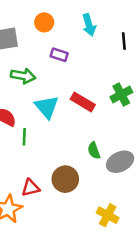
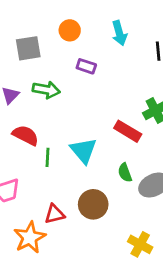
red rectangle: (83, 102) -> (128, 131), moved
cyan triangle: (47, 107) -> (84, 150), moved

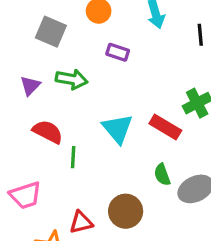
gray square: (28, 48) -> (51, 32), turned 32
cyan triangle: (84, 150) -> (118, 129), moved

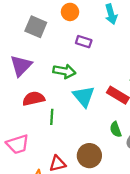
green arrow: (72, 79) -> (64, 71), moved
purple triangle: (30, 86) -> (21, 66), size x1.5
red semicircle: (48, 132) -> (34, 99), turned -40

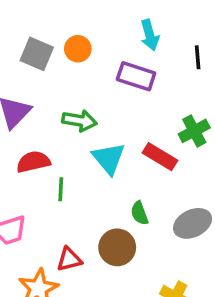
orange circle: (70, 12) -> (78, 49), moved
purple rectangle: (84, 42) -> (136, 76), moved, size x1.5
green semicircle: (116, 129) -> (139, 213), moved

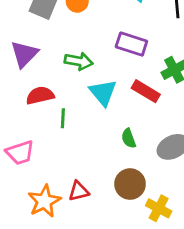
purple rectangle: (136, 76) -> (131, 44), moved
brown circle: (117, 247) -> (130, 184), moved
red triangle: (69, 259) -> (79, 191), moved

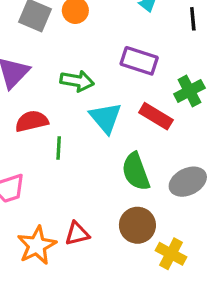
green semicircle: (129, 138) -> (136, 172), size x1.6

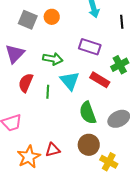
red semicircle: (32, 121) -> (26, 83), turned -54
green line: (59, 148) -> (48, 92), moved

